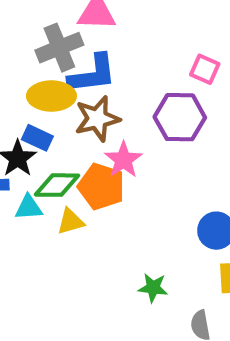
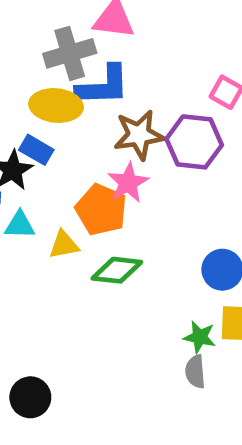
brown star: (97, 119) -> (139, 135), moved
green diamond: (57, 185) -> (117, 270), moved
green star: (153, 288) -> (200, 337), moved

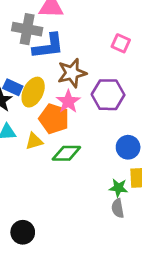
gray cross: (70, 53) -> (27, 29), turned 32
yellow ellipse: (56, 106) -> (33, 92), moved, turned -64
purple hexagon: (194, 142) -> (108, 95), moved

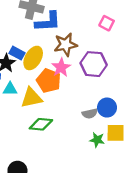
yellow triangle: (34, 141) -> (31, 98), size x1.5
green diamond: (66, 153) -> (41, 124), moved
gray semicircle: (118, 208) -> (90, 114), moved, turned -96

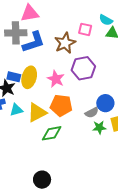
brown star: (66, 45) -> (65, 43), moved
orange pentagon: (49, 81) -> (61, 105), moved
green star: (97, 140) -> (99, 127), moved

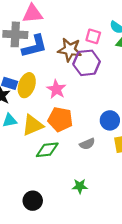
brown star: (65, 43) -> (70, 50), turned 30
purple hexagon: (83, 68) -> (87, 63), moved
gray semicircle: (92, 113) -> (87, 144), moved
green star: (99, 127) -> (80, 186), moved

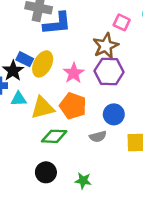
brown star: (70, 50) -> (106, 46), moved, turned 30
purple hexagon: (87, 63) -> (109, 72), moved
blue circle: (110, 120) -> (114, 114), moved
black circle: (33, 201) -> (46, 172), moved

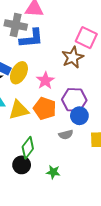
pink square: (122, 22) -> (86, 38), size x1.5
purple hexagon: (109, 72) -> (74, 100), moved
green diamond: (54, 136) -> (28, 148), moved, turned -55

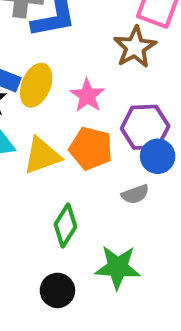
black circle: (22, 165) -> (57, 290), moved
green star: (53, 172) -> (118, 267), size x1.6

